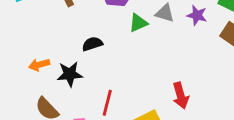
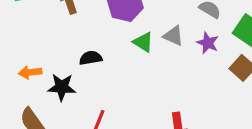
green triangle: (138, 23) -> (143, 42), turned 48

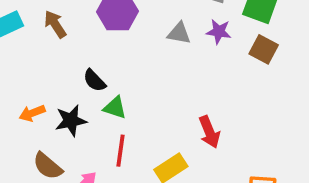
green triangle: (143, 42) -> (115, 108), moved
black semicircle: (91, 58) -> (94, 80), turned -110

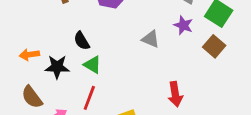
gray triangle: (179, 33) -> (151, 39), moved
red arrow: (209, 132) -> (175, 94), moved

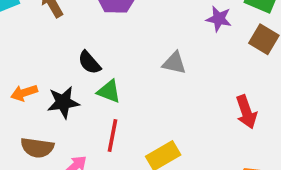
gray triangle: (151, 39) -> (174, 63), moved
red arrow: (175, 94) -> (246, 112), moved
brown semicircle: (32, 97) -> (37, 148), turned -35

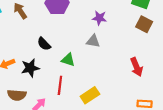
purple star: (219, 19) -> (99, 18), moved
green triangle: (109, 91) -> (68, 60), moved

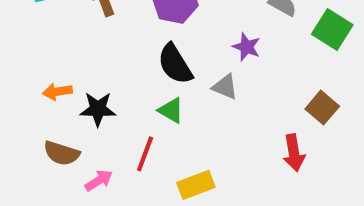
brown square: (144, 24) -> (322, 108), moved
black semicircle: (44, 44) -> (175, 64), moved, size x1.5

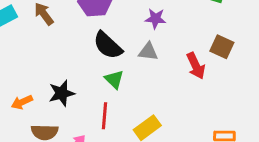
orange arrow: (57, 92) -> (22, 102), moved
green triangle: (171, 110) -> (114, 79), turned 30
red arrow: (294, 153) -> (196, 66), moved

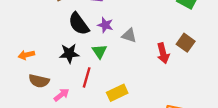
purple star: (155, 19) -> (105, 25), moved
black semicircle: (108, 45) -> (79, 24), moved
black star: (62, 93) -> (69, 53), moved

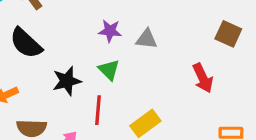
black semicircle: (79, 24) -> (26, 43), moved
red arrow: (163, 53) -> (203, 78), moved

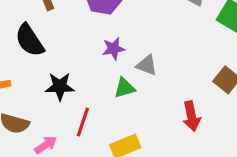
purple star: (110, 31) -> (113, 49), turned -30
green triangle: (109, 70) -> (124, 88), moved, turned 45

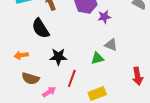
purple star: (113, 49) -> (104, 17), moved

